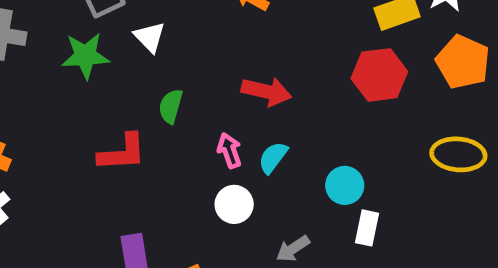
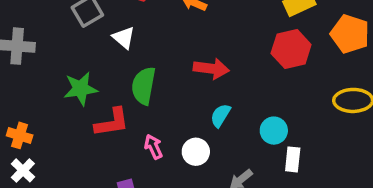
green star: (85, 56) -> (81, 89), moved
green semicircle: (171, 106) -> (144, 86), size x1.5
pink arrow: (229, 151) -> (153, 147), moved

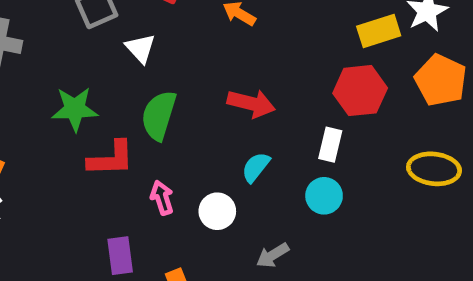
white rectangle: (293, 159) -> (330, 145), moved

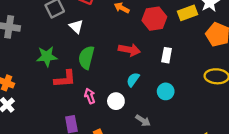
red hexagon: (360, 91) -> (154, 19), moved
white rectangle: (330, 145) -> (167, 55), moved
gray arrow: (273, 255) -> (143, 121), turned -112

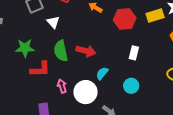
red arrow: (129, 50) -> (86, 51), moved
green semicircle: (86, 57) -> (61, 51), turned -30
white circle: (116, 101) -> (86, 92), size x1.5

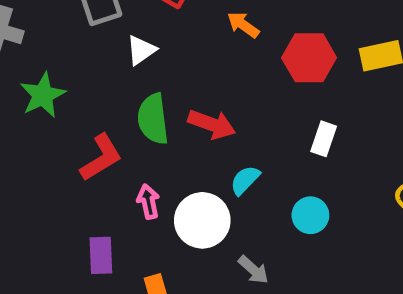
white triangle: (53, 22) -> (141, 50), turned 32
green star: (25, 48) -> (43, 95), moved, turned -30
red L-shape: (40, 69) -> (101, 158), turned -35

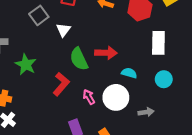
white rectangle: (324, 139) -> (158, 43), size x1.5
cyan semicircle: (245, 180) -> (129, 73), turned 80
gray arrow: (253, 270) -> (146, 112), turned -32

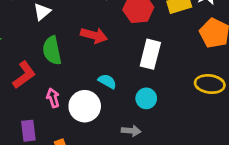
red arrow: (106, 53) -> (94, 35), moved
gray arrow: (146, 112) -> (131, 131), moved

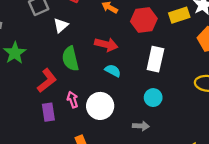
cyan semicircle: (107, 81) -> (113, 71), moved
purple rectangle: (28, 131) -> (48, 112), moved

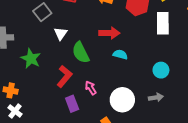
white triangle: (61, 25) -> (61, 34), moved
white rectangle: (155, 59) -> (163, 23), moved
white circle: (100, 106) -> (122, 100), moved

